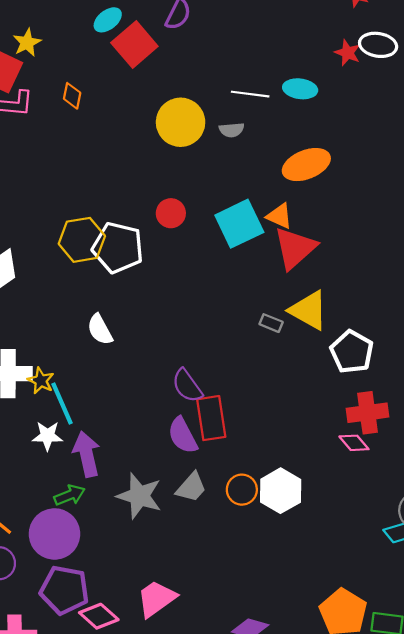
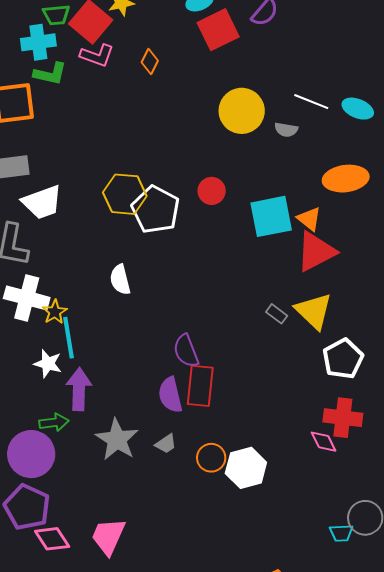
gray trapezoid: (191, 487) -> (166, 444), size x0.7
pink trapezoid: (156, 599) -> (108, 536), turned -45

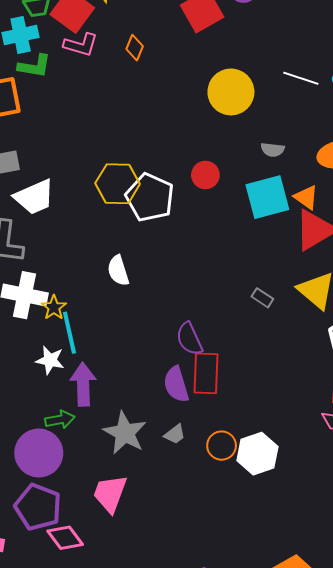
gray semicircle: (286, 130) -> (273, 150), moved
gray rectangle: (277, 314) -> (262, 298), moved
pink trapezoid: (108, 536) -> (110, 494), moved

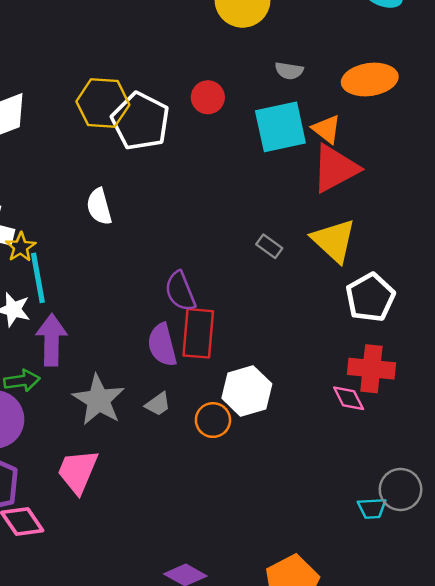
white hexagon: (257, 454) -> (247, 391), moved

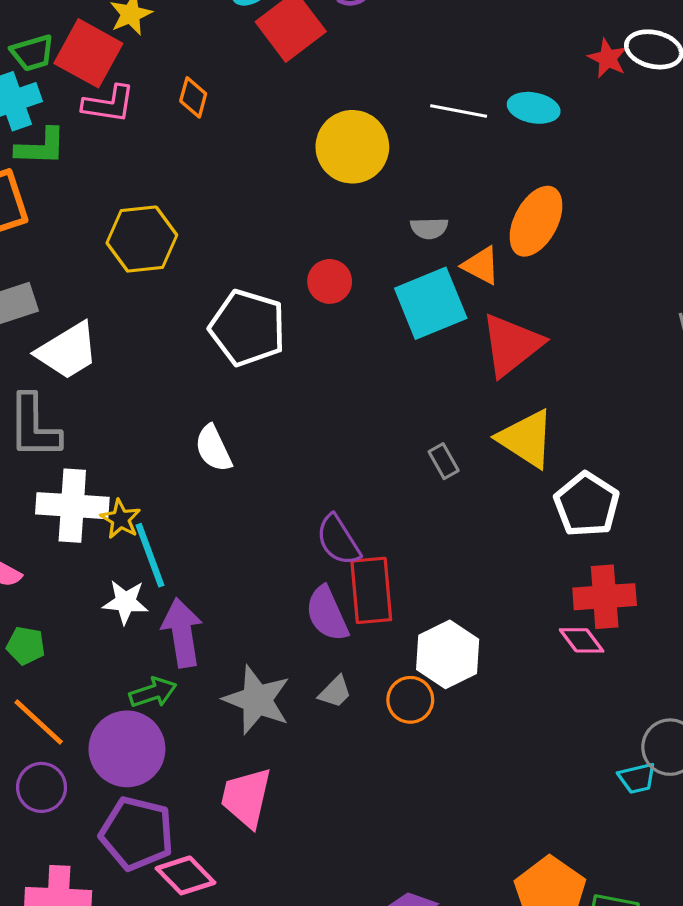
orange ellipse: (370, 79) -> (536, 221), turned -44
yellow hexagon: (103, 103) -> (142, 239), moved
orange triangle: (327, 129) -> (481, 265), moved
gray rectangle: (269, 246) -> (444, 461), turned 35

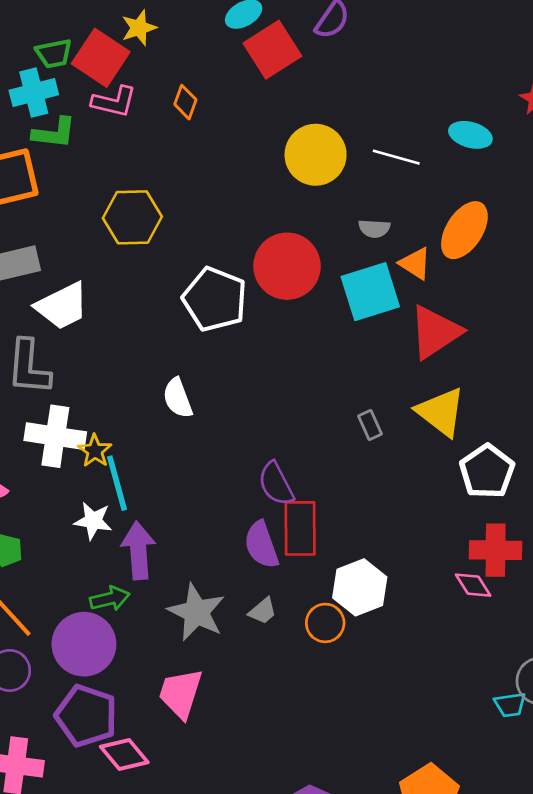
white line: (459, 111) -> (396, 157), moved
red circle: (330, 281) -> (287, 266), size x1.8

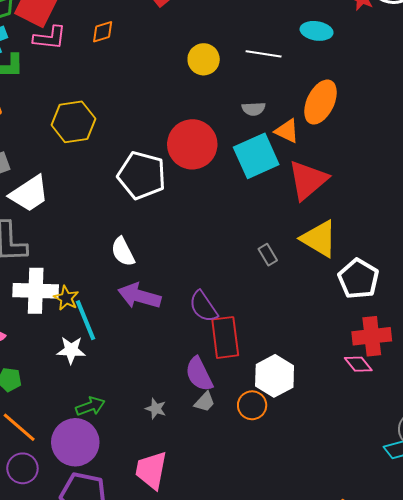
orange diamond: (185, 102) -> (103, 32), turned 60
yellow circle: (316, 155) -> (204, 59), size x0.7
purple semicircle: (261, 545) -> (199, 374), moved
purple arrow: (138, 551) -> (139, 296), moved, turned -63
gray star: (197, 612) -> (156, 409), size x0.5

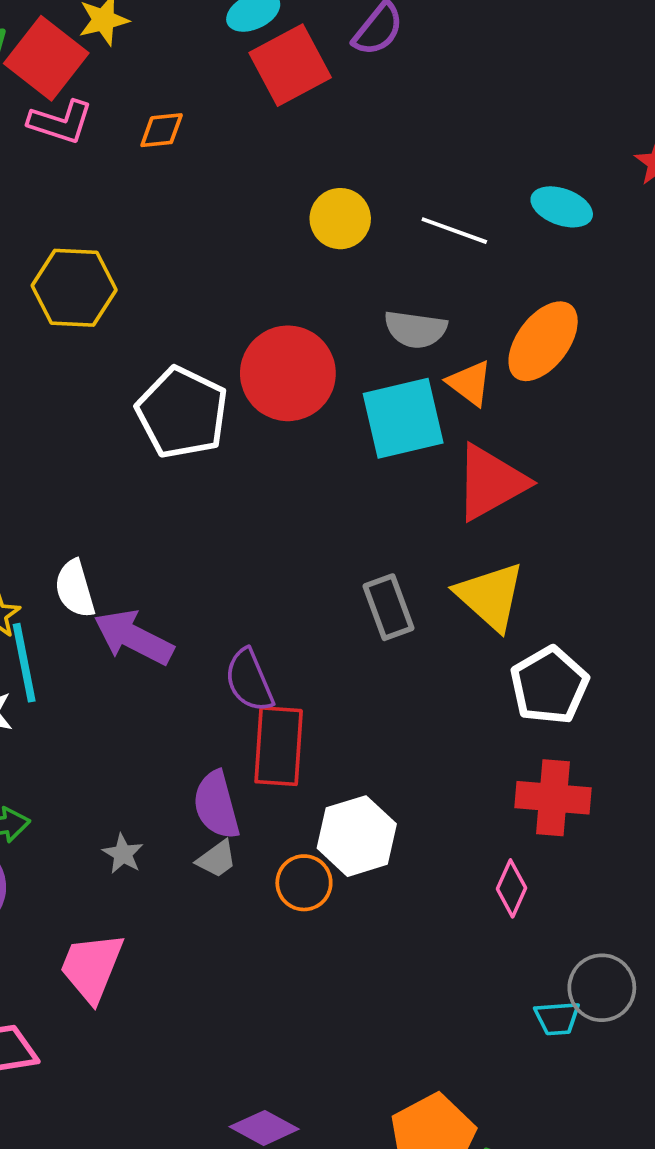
gray semicircle: (254, 109) -> (415, 329), size x1.4
white semicircle: (123, 252) -> (75, 589), moved
gray rectangle: (268, 255) -> (389, 607), size x1.5
pink diamond: (358, 364) -> (511, 888), moved, turned 52

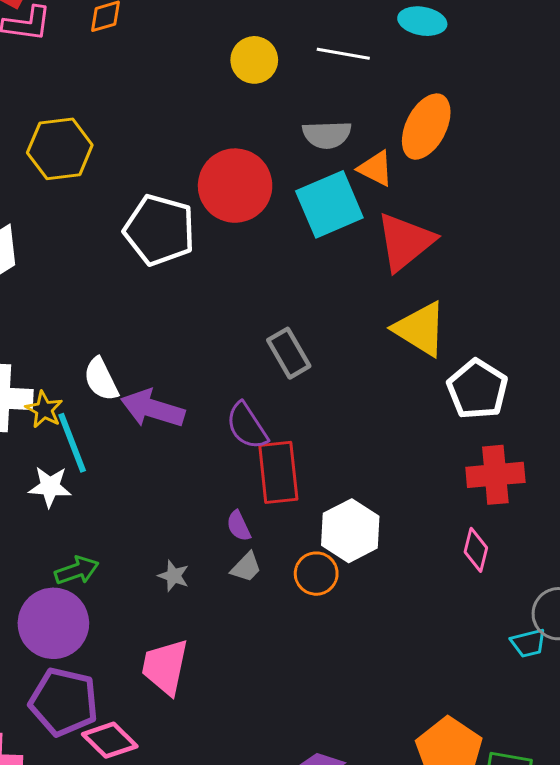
gray rectangle: (389, 607) -> (289, 353), moved
purple semicircle: (216, 805) -> (239, 526), size x0.6

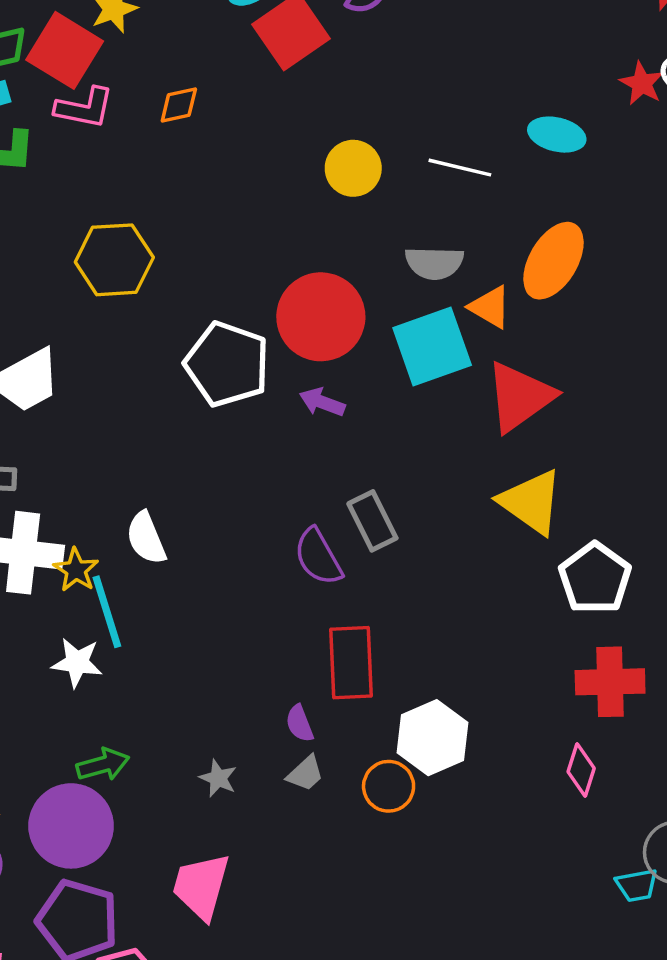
purple arrow: (153, 409) -> (322, 402), moved, size x0.6
purple semicircle: (247, 426) -> (318, 557), moved

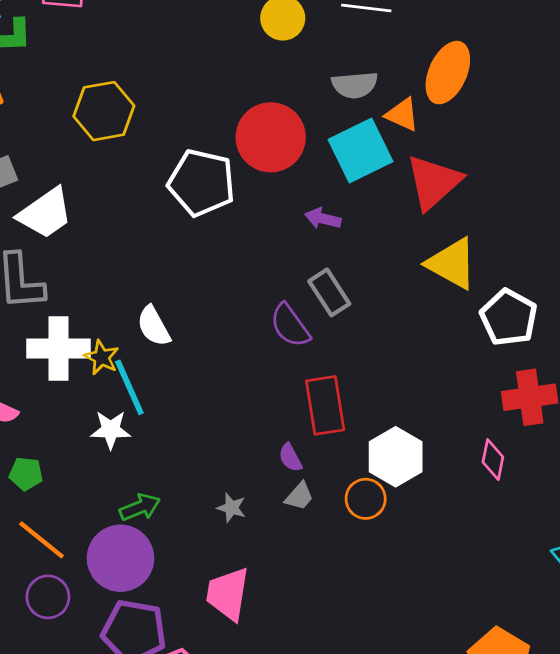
purple arrow: (322, 402) -> (323, 219), moved
pink diamond: (581, 770) -> (493, 460), moved

